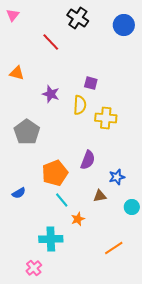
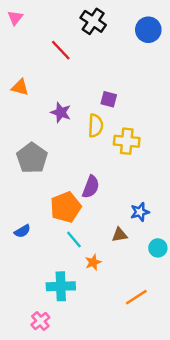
purple semicircle: (88, 160) -> (91, 187), moved

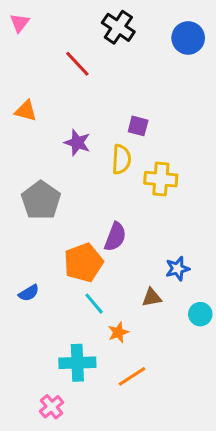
orange line: (136, 297) -> (132, 376), moved

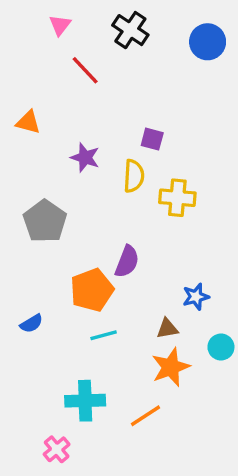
pink triangle: (20, 23) -> (60, 25), moved
cyan line: (94, 304) -> (104, 335), turned -65
orange star: (118, 332) -> (171, 367), moved, size x1.6

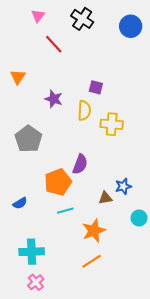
orange triangle: (28, 122) -> (18, 77), turned 49
brown triangle: (167, 329) -> (105, 198), moved
orange star: (171, 367) -> (94, 231), moved
cyan cross: (85, 401) -> (32, 252), moved

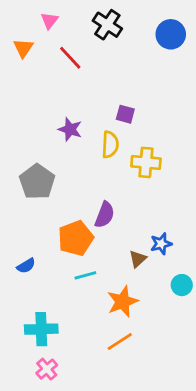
orange triangle: (18, 77) -> (23, 48), moved
brown triangle: (105, 198) -> (138, 259), turned -32

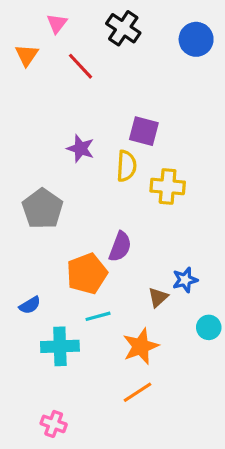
purple square: (125, 114) -> (144, 131), size x1.4
cyan cross: (41, 329) -> (60, 346), moved
pink cross: (47, 369) -> (54, 424), turned -30

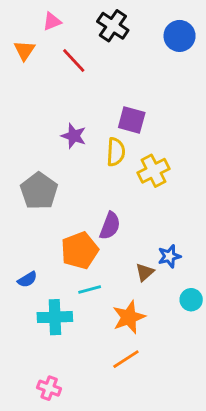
pink triangle: (57, 23) -> (52, 21), turned 30
yellow cross: (168, 187) -> (153, 171), turned -32

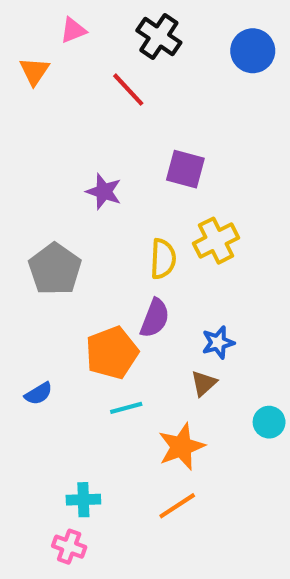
red line: (74, 61) -> (128, 90), moved
yellow semicircle: (116, 152) -> (163, 259), moved
blue star: (169, 256) -> (218, 343), moved
cyan cross: (55, 317) -> (83, 500), moved, size x0.7

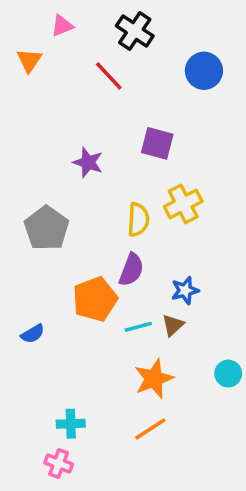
blue circle: (253, 51) -> (204, 71), moved
cyan line: (126, 408) -> (138, 327), moved
cyan circle: (269, 422) -> (228, 374), moved

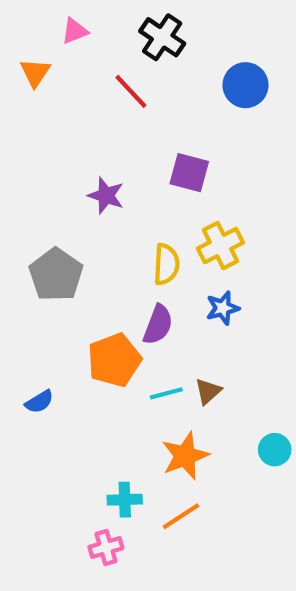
blue star: (185, 290) -> (223, 308), moved
cyan cross: (71, 424) -> (125, 500), moved
pink cross: (59, 464) -> (106, 548), moved, turned -36

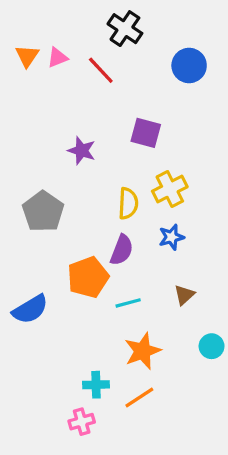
pink triangle: (75, 31) -> (58, 57), moved
brown triangle: (208, 391) -> (184, 295), moved
blue semicircle: (39, 402) -> (30, 309), size x1.6

